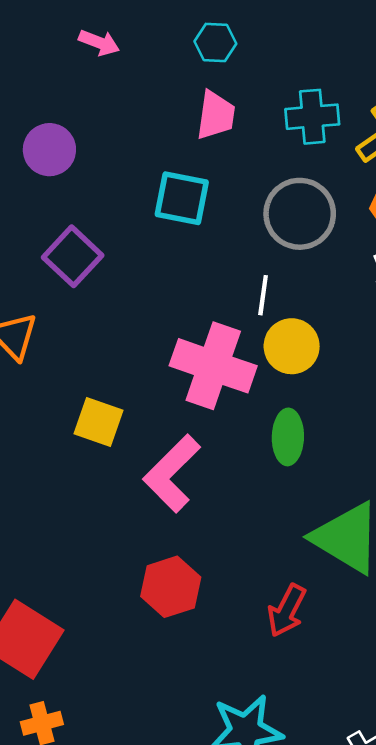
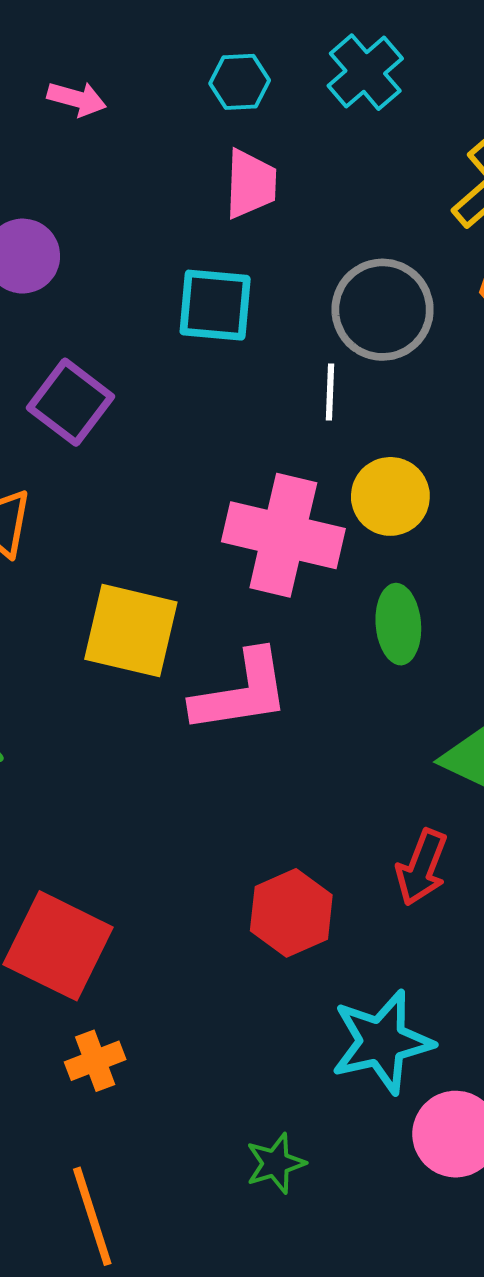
cyan cross: (312, 117) -> (365, 72), moved, turned -30
white line: (263, 295) -> (330, 392), moved
yellow square: (99, 422) -> (131, 631), size x1.4
pink L-shape: (172, 473) -> (241, 692), turned -138
red hexagon: (171, 587) -> (291, 913), moved

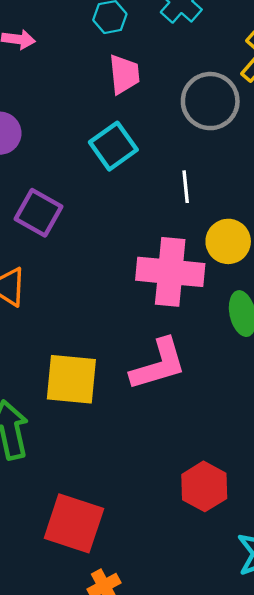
cyan square: (215, 305) -> (113, 146), turned -33
gray circle: (383, 310) -> (210, 101), moved
yellow square: (131, 631) -> (71, 379), moved

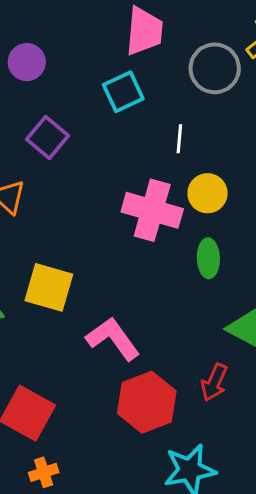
pink trapezoid: (124, 74) -> (144, 31), size x1.4
pink L-shape: (158, 365) -> (113, 339), moved, turned -120
red hexagon: (204, 486) -> (147, 402), size x1.4

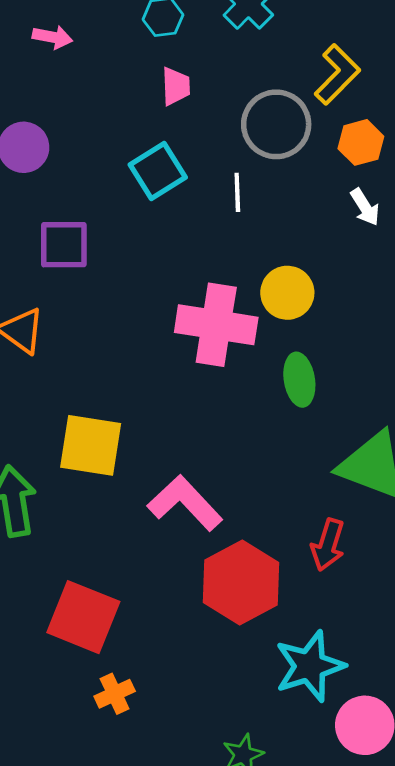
pink trapezoid: (144, 31) -> (176, 86), size x0.6
purple square: (47, 137) -> (64, 245), turned -33
white line: (179, 139) -> (237, 192), moved

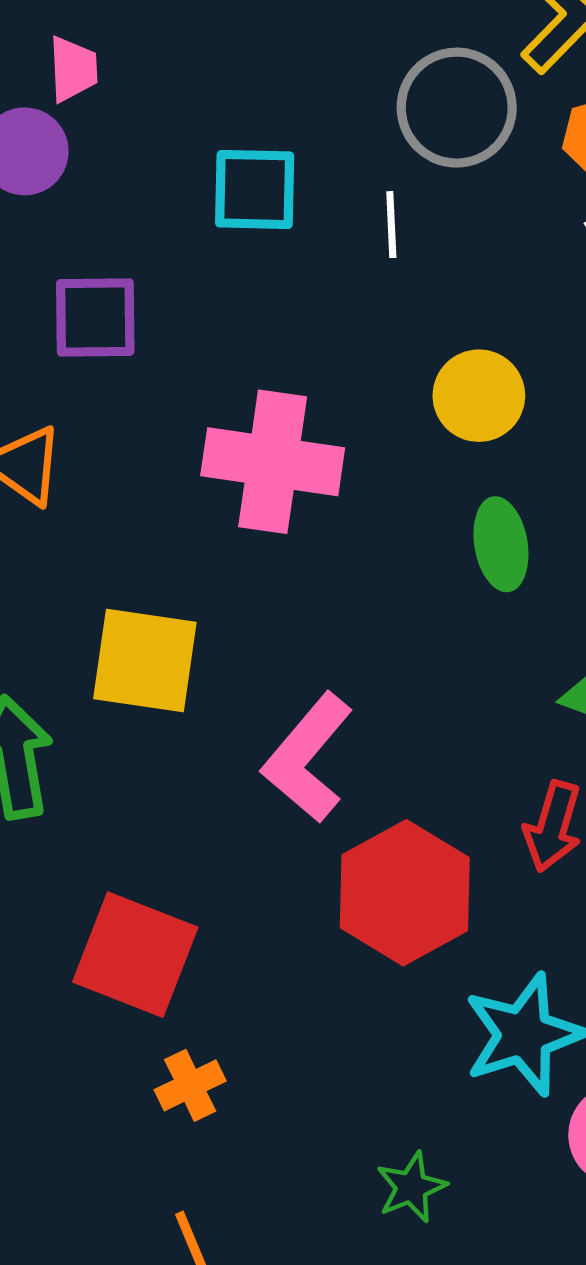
pink trapezoid: (176, 86) -> (73, 69), moved
cyan square: (158, 171) -> (255, 189), turned 34
pink cross: (216, 325) -> (273, 462), moved
pink L-shape: (185, 503) -> (307, 758), turned -96

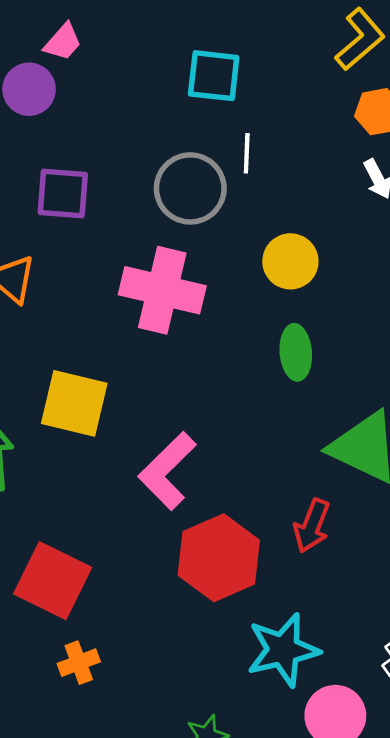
pink trapezoid: (73, 69) -> (63, 42), turned 39
gray circle: (457, 108) -> (190, 188), moved
cyan square: (255, 189) -> (214, 76), moved

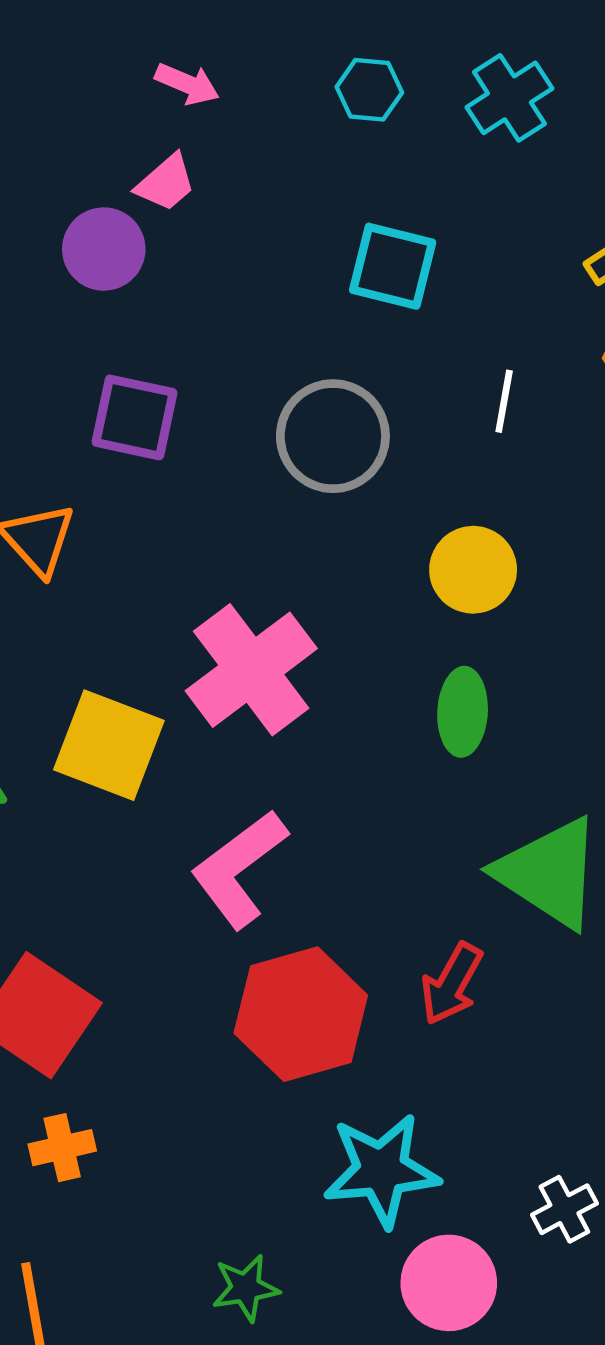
white line: (247, 153) -> (504, 401), moved
pink cross: (162, 290) -> (251, 670), moved, turned 32

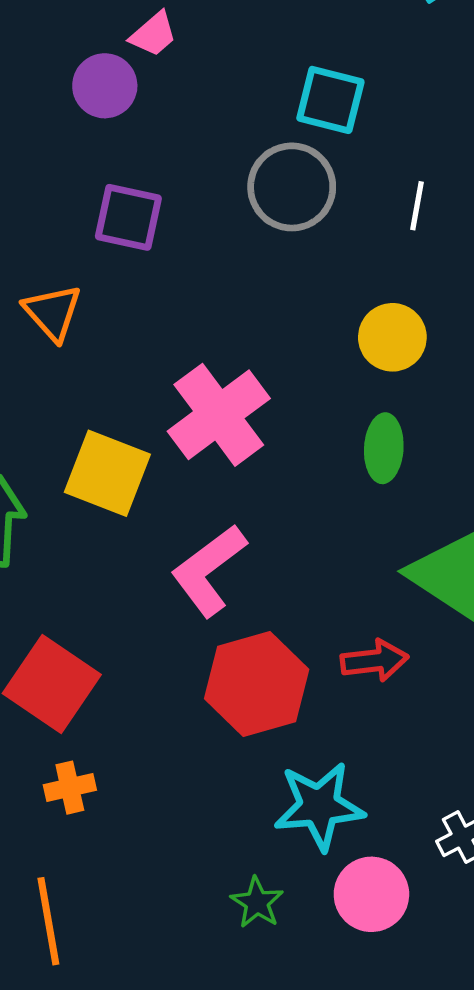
gray circle: (333, 436) -> (292, 187), moved
red arrow: (452, 984) -> (374, 661), turned -126
green star: (246, 1288) -> (257, 903), moved, turned -30

